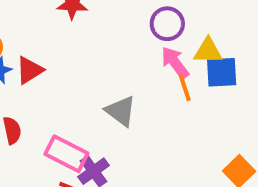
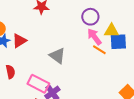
orange line: (185, 88) -> (99, 50), turned -40
gray triangle: (121, 111) -> (57, 56), moved

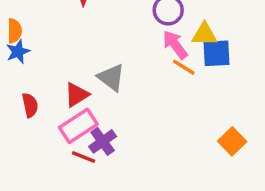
red triangle: (19, 41) -> (77, 95), moved
pink rectangle: (38, 84) -> (78, 126), turned -60

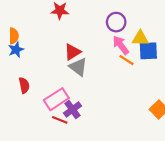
red triangle: (77, 95) -> (72, 52), moved

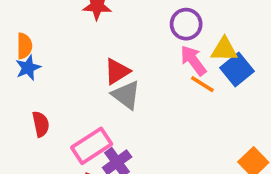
blue square: (148, 51) -> (237, 70), turned -36

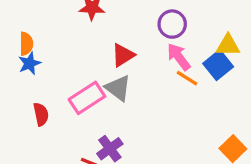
yellow triangle: (224, 50) -> (228, 45), moved
red triangle: (117, 71) -> (123, 55), moved
pink rectangle: (92, 146) -> (87, 98), moved

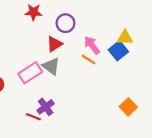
purple circle: (172, 24) -> (65, 23), moved
orange line: (187, 78) -> (89, 60), moved

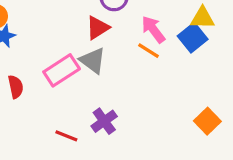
purple cross: (46, 107) -> (104, 121), moved

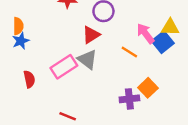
pink arrow: (153, 29) -> (145, 33), moved
purple cross: (104, 121) -> (129, 99), moved, turned 30
orange square: (207, 121) -> (148, 88), moved

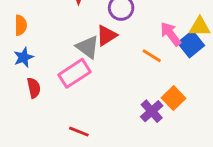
blue star: (21, 41) -> (24, 57), moved
gray triangle: (87, 59) -> (88, 47), moved
purple cross: (129, 99) -> (152, 111), turned -36

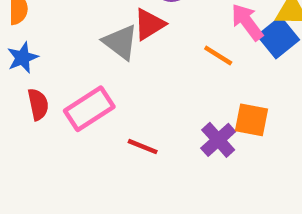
pink rectangle: (74, 73) -> (89, 109), moved
orange square: (174, 98) -> (252, 120), turned -35
red line: (79, 132) -> (143, 147), moved

